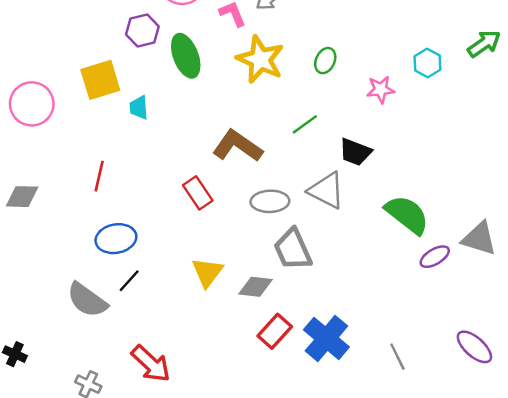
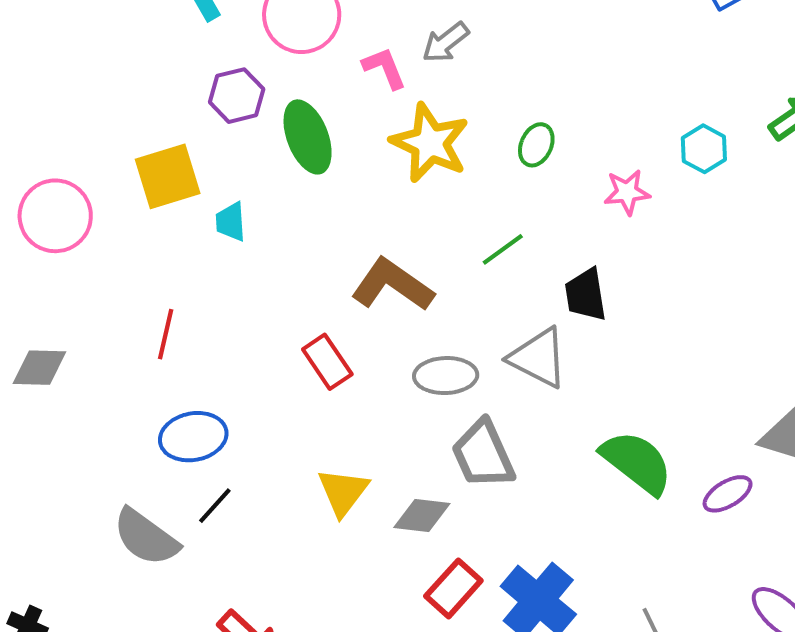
black trapezoid: (355, 152) -> (586, 295), turned 60
green semicircle: (407, 215) -> (637, 462), moved
purple ellipse: (435, 257) -> (728, 494), moved

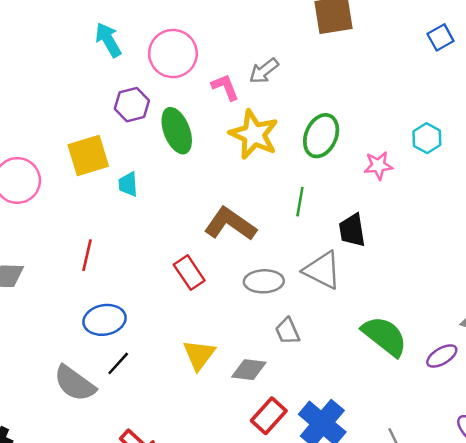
green ellipse: (536, 145) -> (321, 136), size x1.6
green line: (503, 249) -> (300, 202), turned -44
gray trapezoid: (483, 454) -> (287, 331), size x0.6

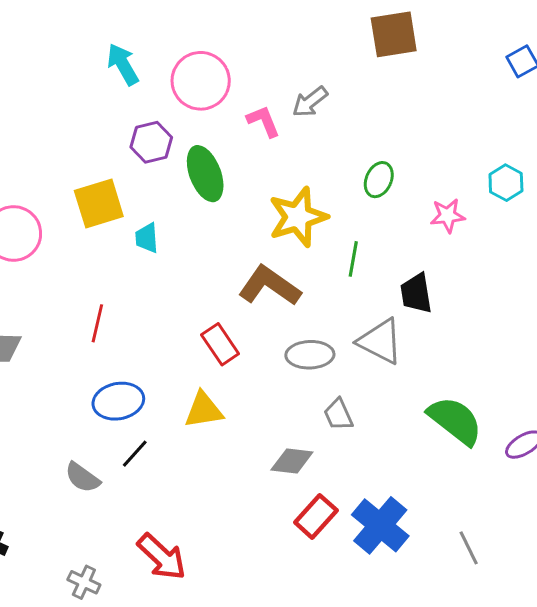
yellow star: (254, 134) -> (298, 217), moved, turned 30
green ellipse: (321, 136) -> (379, 180), size x0.7
yellow triangle: (199, 355) -> (204, 410), moved, turned 44
gray semicircle: (75, 383) -> (82, 477), size x0.7

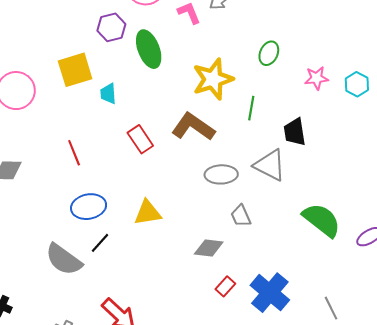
cyan hexagon: (506, 183) -> (357, 84), moved
red line: (97, 323) -> (74, 153), turned -35
red rectangle: (220, 344) -> (140, 139), moved
gray semicircle: (82, 477) -> (64, 259), size x1.5
red rectangle: (316, 516) -> (225, 286), size x0.7

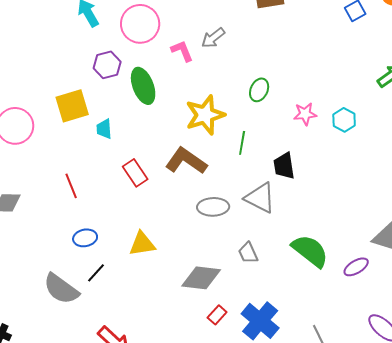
blue ellipse: (89, 207) -> (85, 238), size x0.7
gray trapezoid: (241, 216) -> (248, 253), moved
gray diamond: (209, 248) -> (201, 278), size x1.4

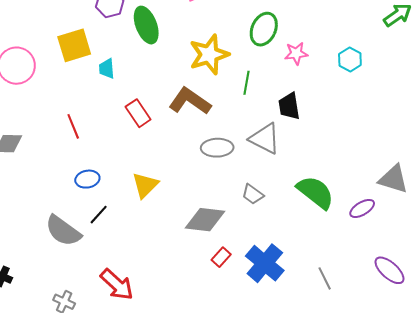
green ellipse: (259, 90) -> (264, 29), size x1.4
pink star: (305, 114) -> (296, 53), moved
yellow triangle: (142, 244) -> (145, 185), turned -36
gray trapezoid: (248, 253) -> (253, 194), turned -30

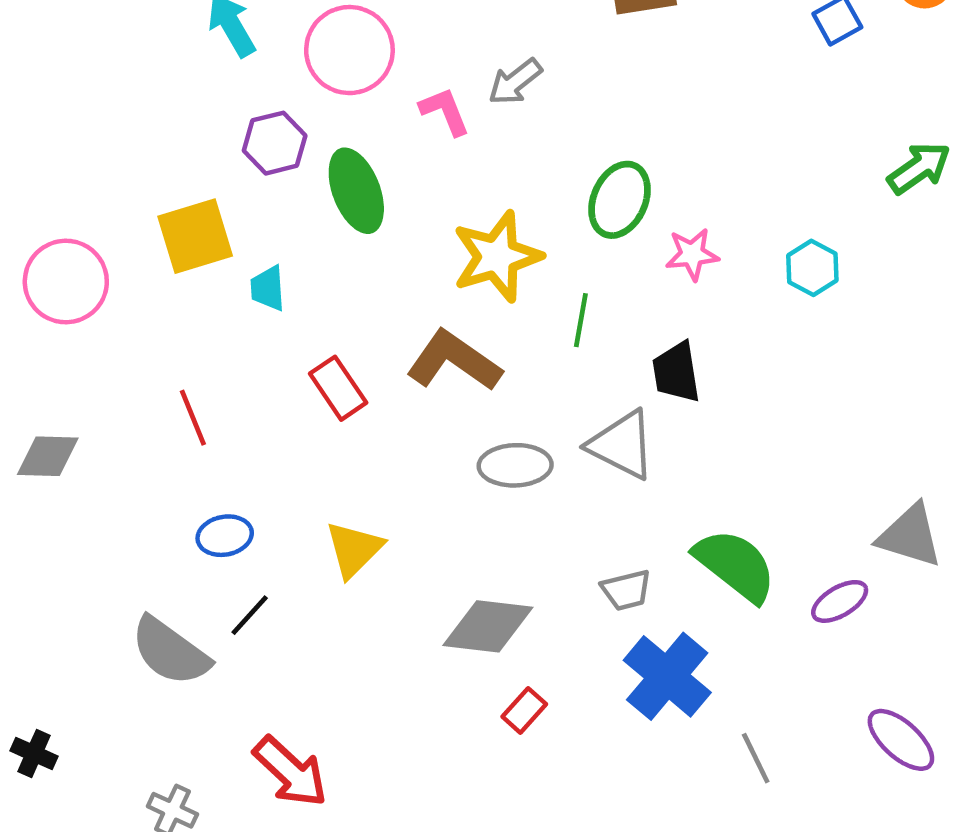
gray trapezoid: (253, 194) -> (626, 590), moved, turned -50
blue cross: (265, 263) -> (667, 676), moved

